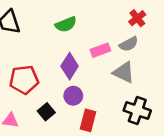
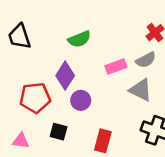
purple diamond: (70, 66) -> (65, 76), moved
purple circle: (73, 96) -> (81, 100), moved
black square: (46, 112) -> (59, 132), turned -35

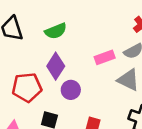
green semicircle: (79, 39) -> (56, 31), moved

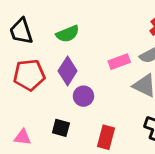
red pentagon: (27, 87) -> (29, 75), moved

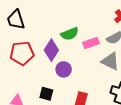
green semicircle: (68, 34) -> (70, 34), moved

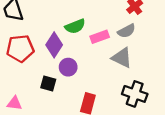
black square: (46, 94) -> (48, 83), moved

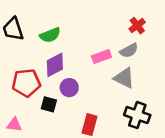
green semicircle: (75, 26) -> (50, 35), moved
purple diamond: (54, 45) -> (55, 65), turned 30
red pentagon: (20, 48) -> (26, 83), moved

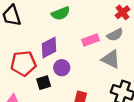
green semicircle: (50, 35) -> (61, 13), moved
black square: (49, 104) -> (44, 83), turned -32

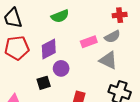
red cross: (122, 12) -> (120, 15), turned 32
red pentagon: (23, 63) -> (17, 48), moved

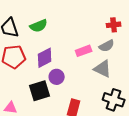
green semicircle: (60, 16) -> (39, 26), moved
black square: (44, 83) -> (40, 91), size x1.5

